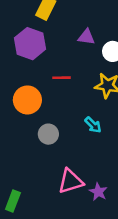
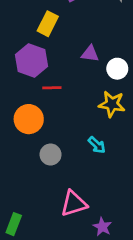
red line: (61, 78) -> (52, 88), moved
purple star: (98, 192) -> (102, 227), moved

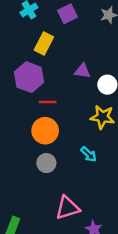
orange circle: (29, 119) -> (45, 131), moved

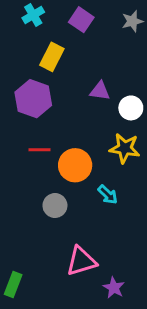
purple square: (68, 14) -> (81, 20), turned -30
red line: (48, 102) -> (39, 150), moved
orange circle: (45, 131) -> (75, 165), moved

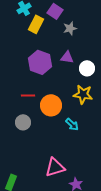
gray star: (132, 21) -> (70, 28), moved
yellow rectangle: (52, 57) -> (36, 24), moved
purple hexagon: (33, 99) -> (40, 62), moved
gray circle: (55, 206) -> (23, 122), moved

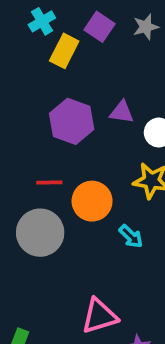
gray star: (70, 28) -> (146, 27), moved
gray circle: (23, 122) -> (40, 233), size x1.6

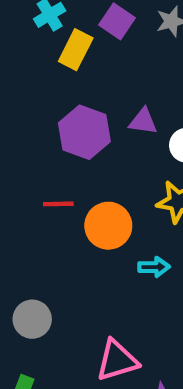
gray circle: (40, 233) -> (32, 319), moved, size x0.7
cyan arrow: (131, 236) -> (154, 267), turned -45

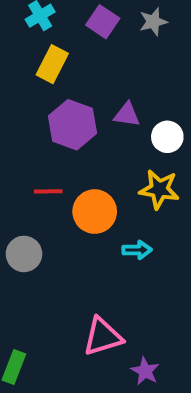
yellow rectangle: (76, 50) -> (52, 64), moved
gray circle: (32, 319) -> (24, 254), moved

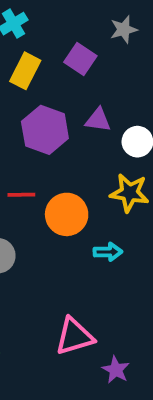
purple square: (103, 22) -> (80, 59), moved

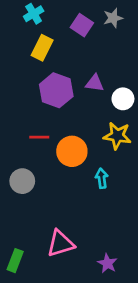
purple square: (80, 59) -> (82, 25), moved
cyan arrow: (108, 252) -> (102, 178), turned -96
pink triangle: (74, 336) -> (61, 244), moved

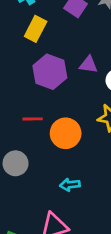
cyan arrow: (102, 178) -> (70, 185), moved, turned -90

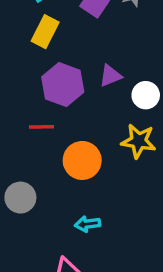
purple triangle: (88, 65) -> (110, 76), turned -30
red line: (33, 119) -> (42, 127), moved

